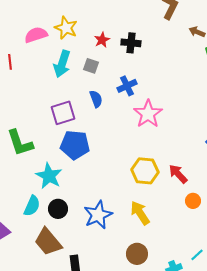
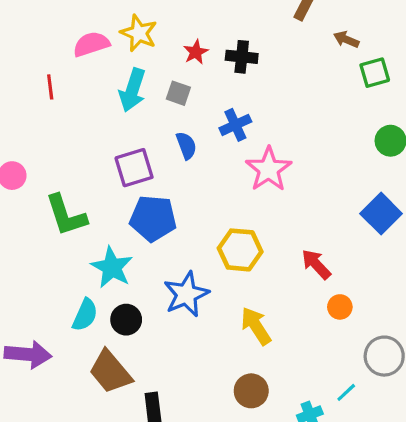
yellow hexagon: (145, 171) -> (240, 250), moved
blue star: (98, 215) -> (186, 294), moved

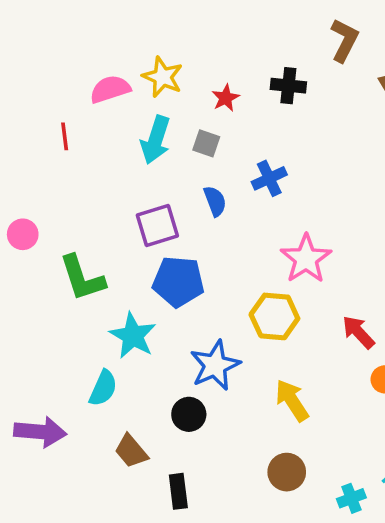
black cross: (242, 57) -> (288, 86), moved
pink star: (269, 169) -> (306, 259), moved
black circle: (126, 320) -> (189, 414), moved
brown trapezoid: (110, 372) -> (131, 451), size x0.7

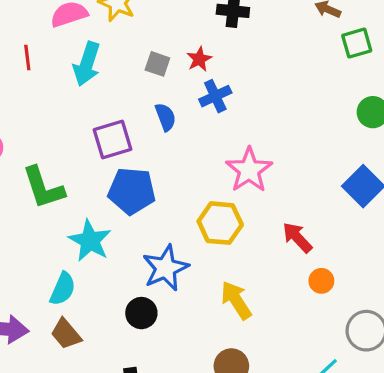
red star: (226, 98) -> (199, 59), moved
cyan arrow: (156, 140) -> (87, 64), moved
brown trapezoid: (131, 451) -> (66, 334), moved

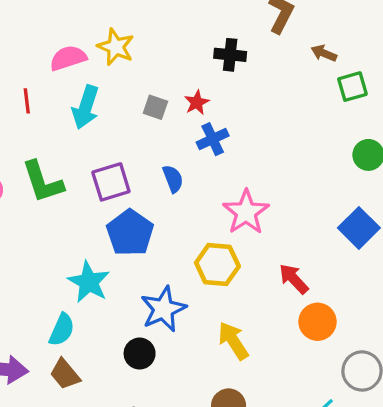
blue semicircle: (166, 117) -> (173, 179), moved
green L-shape: (43, 188) -> (43, 182), moved
blue pentagon: (132, 191) -> (130, 233), turned 30
orange circle: (321, 281) -> (318, 322), size x1.5

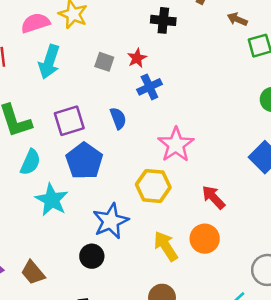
orange circle: (318, 322) -> (205, 239), moved
cyan semicircle: (62, 330) -> (30, 162), moved

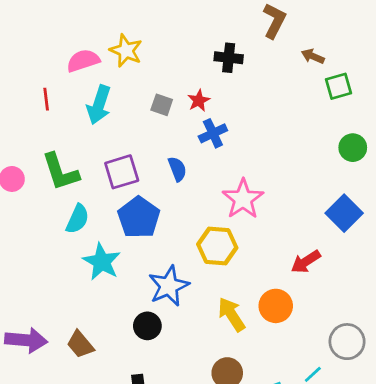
red arrow: (213, 197) -> (306, 262), moved, turned -80

